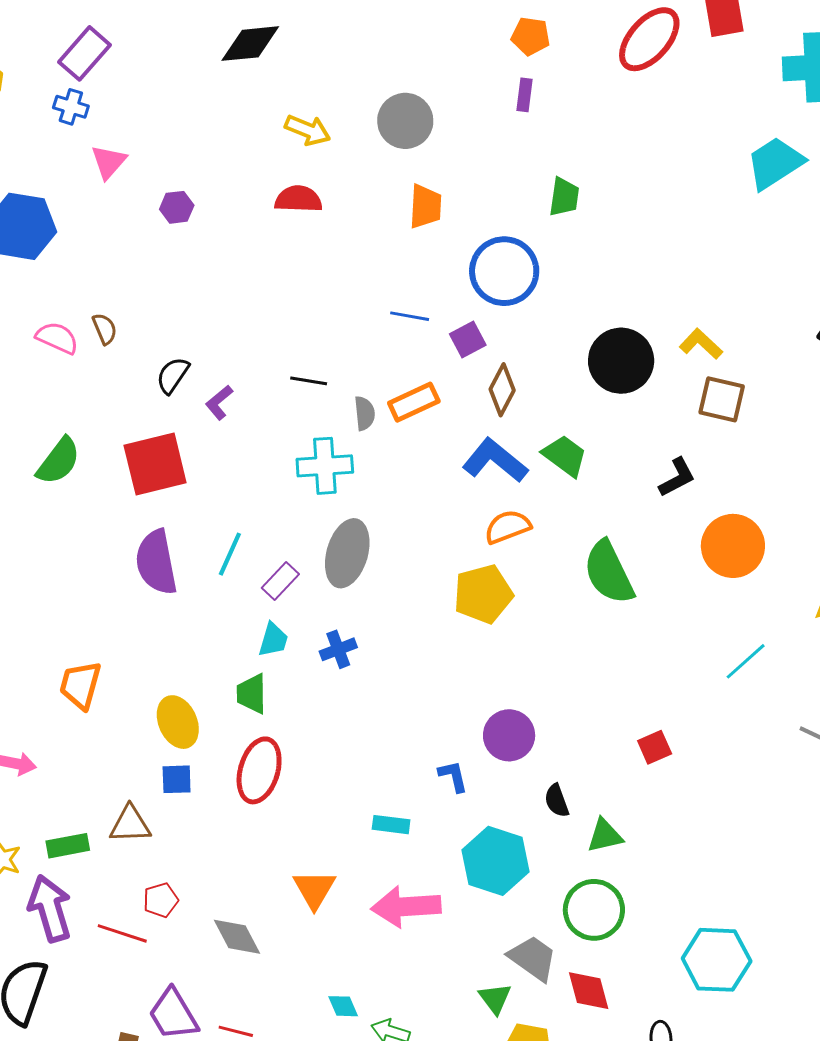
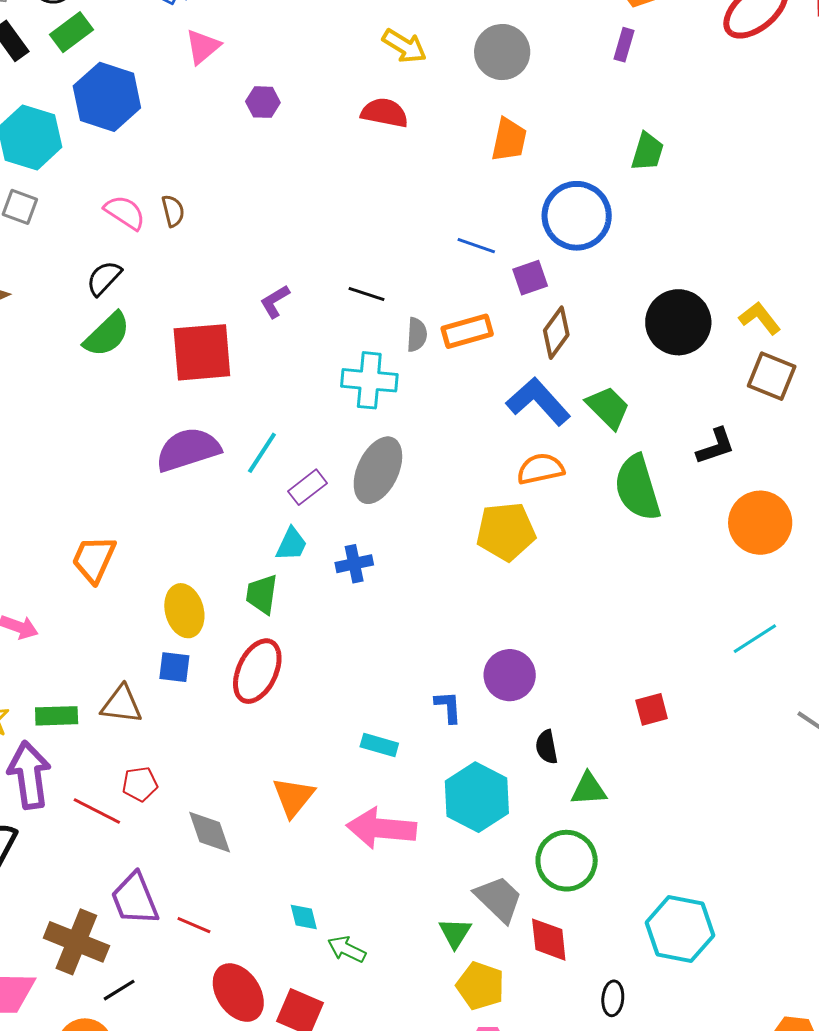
black semicircle: (173, 375) -> (104, 278), moved
purple semicircle: (156, 562) -> (188, 450), turned 74
green semicircle: (609, 572) -> (637, 488), moved

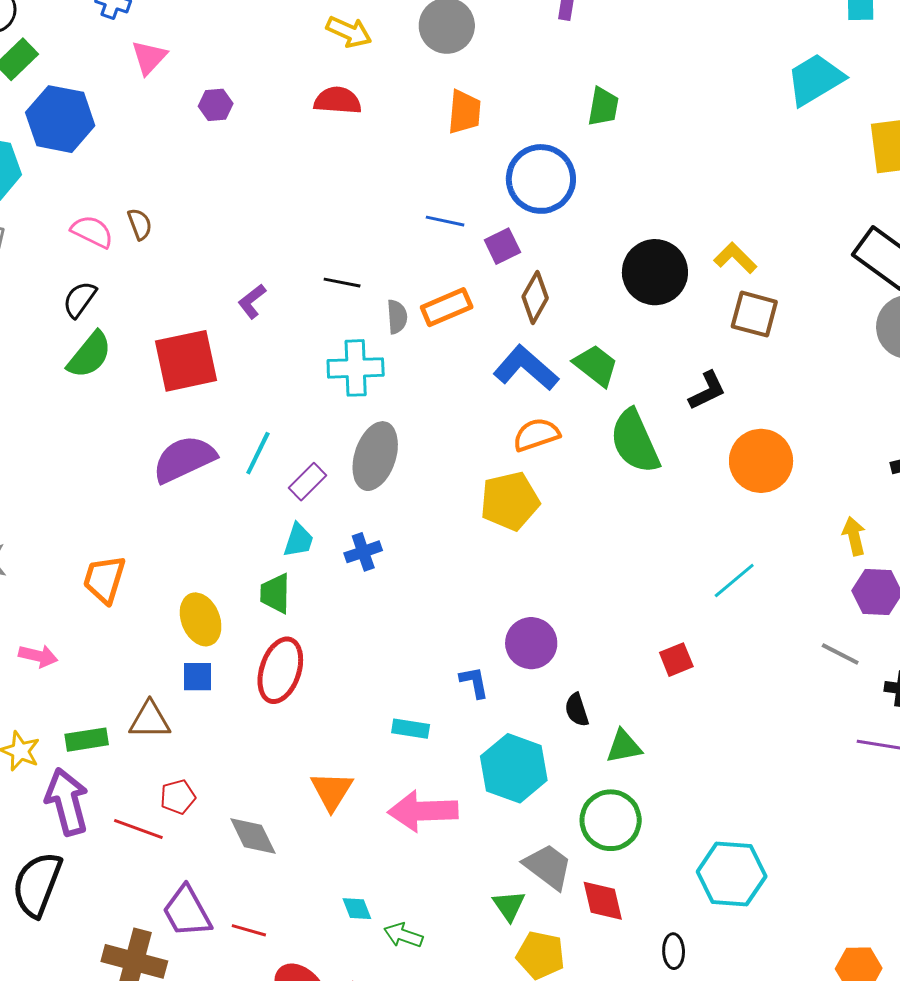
cyan line: (755, 639) -> (734, 580), moved

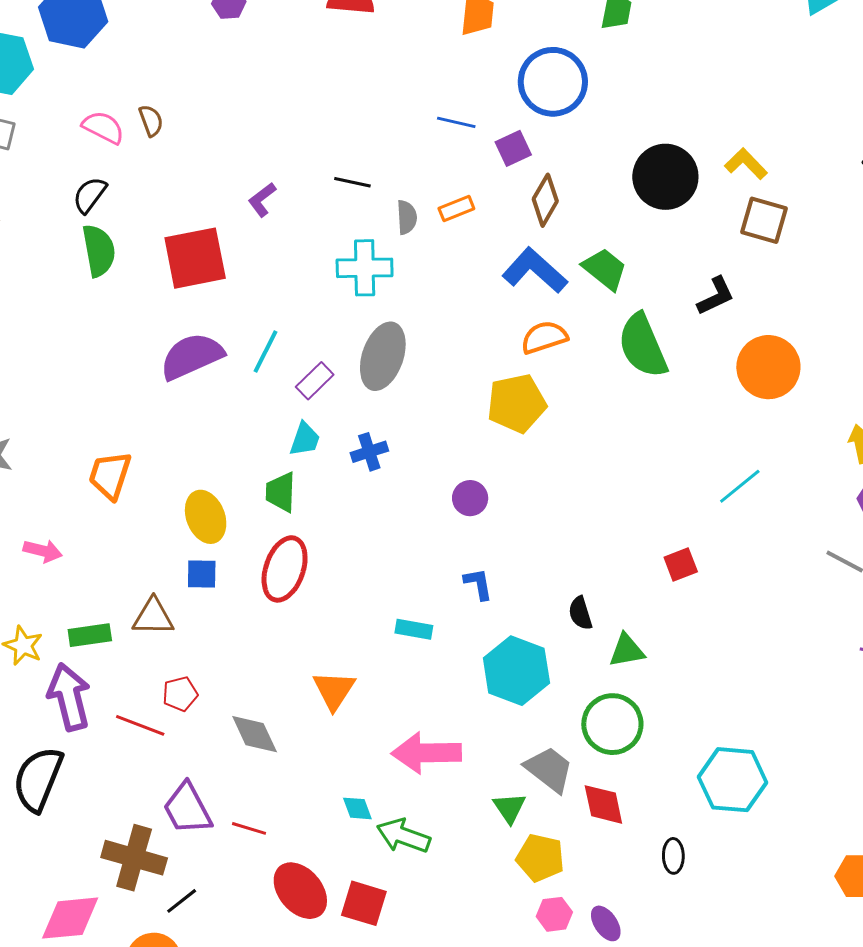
orange rectangle: (447, 307) -> (456, 208), size x0.7
green semicircle: (90, 355) -> (99, 251), turned -50
purple circle: (531, 643) -> (470, 498), moved, size x0.7
pink arrow: (423, 811) -> (426, 753), moved
green arrow: (403, 935) -> (403, 836), size x1.4

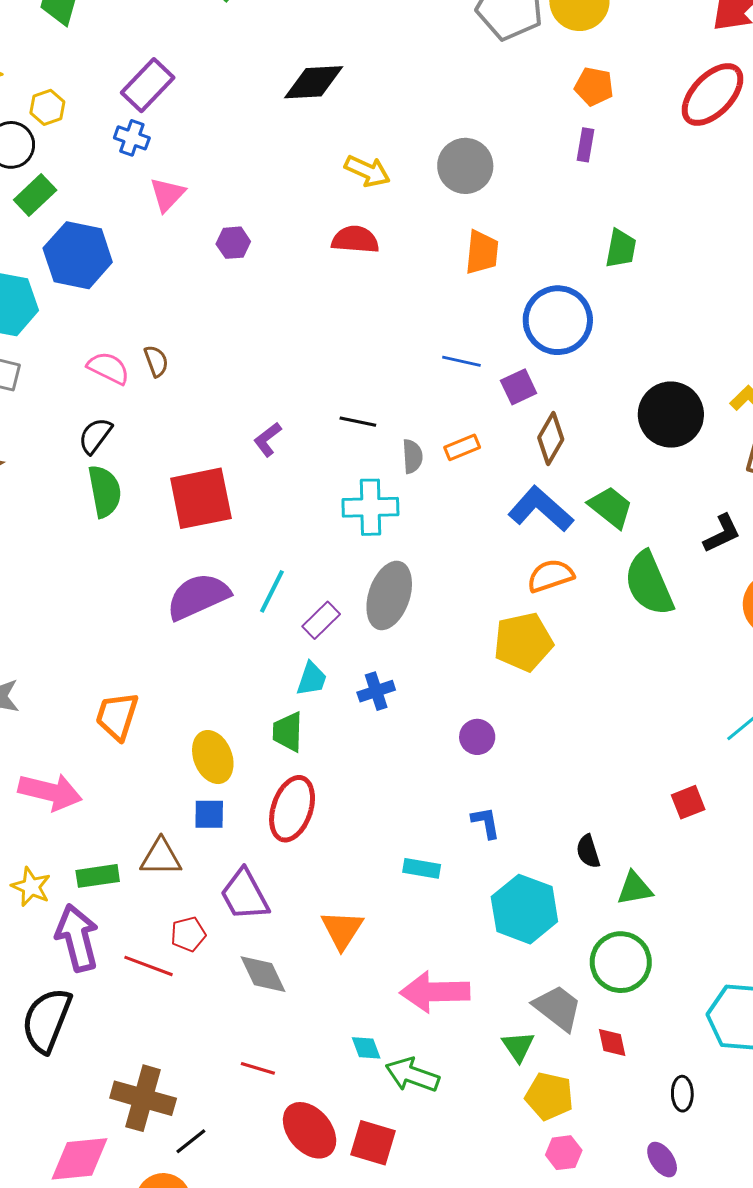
pink arrow: (43, 551) -> (50, 792), size x1.6
red diamond: (603, 804) -> (612, 1043), size x0.7
purple trapezoid: (187, 809) -> (245, 895), moved
purple ellipse: (606, 923) -> (662, 1160), moved

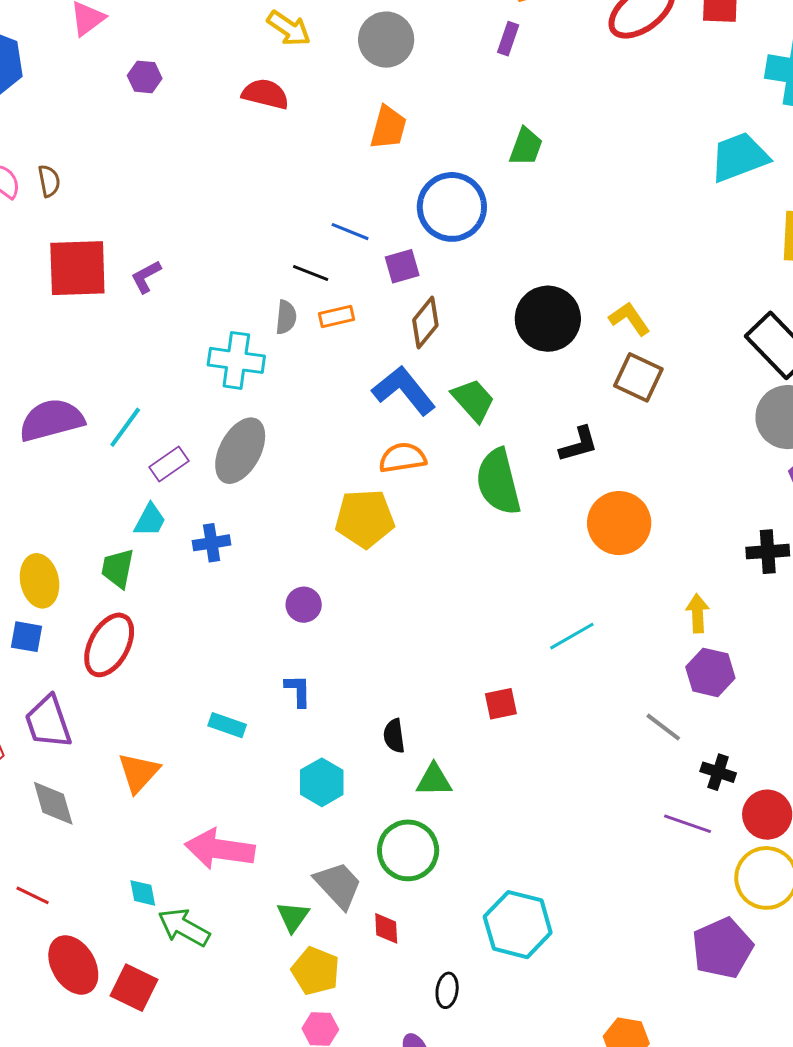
black line: (358, 422) -> (311, 273), moved
red square: (201, 498) -> (77, 268), moved
cyan hexagon: (524, 909) -> (322, 782), size x0.7

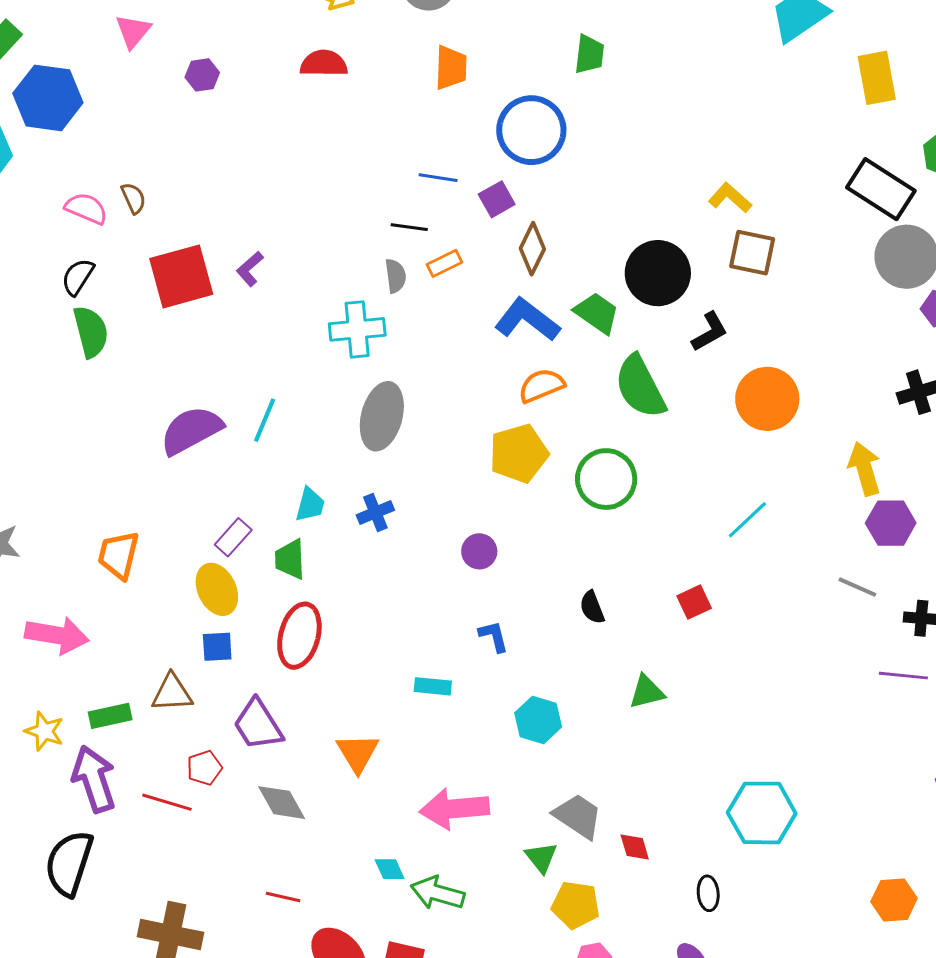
black circle: (548, 319) -> (658, 273), moved
purple rectangle: (169, 464) -> (233, 537), moved
yellow arrow: (698, 613) -> (865, 469), size x1.4
black semicircle: (394, 736) -> (592, 607), moved
green circle: (408, 850) -> (606, 479), moved

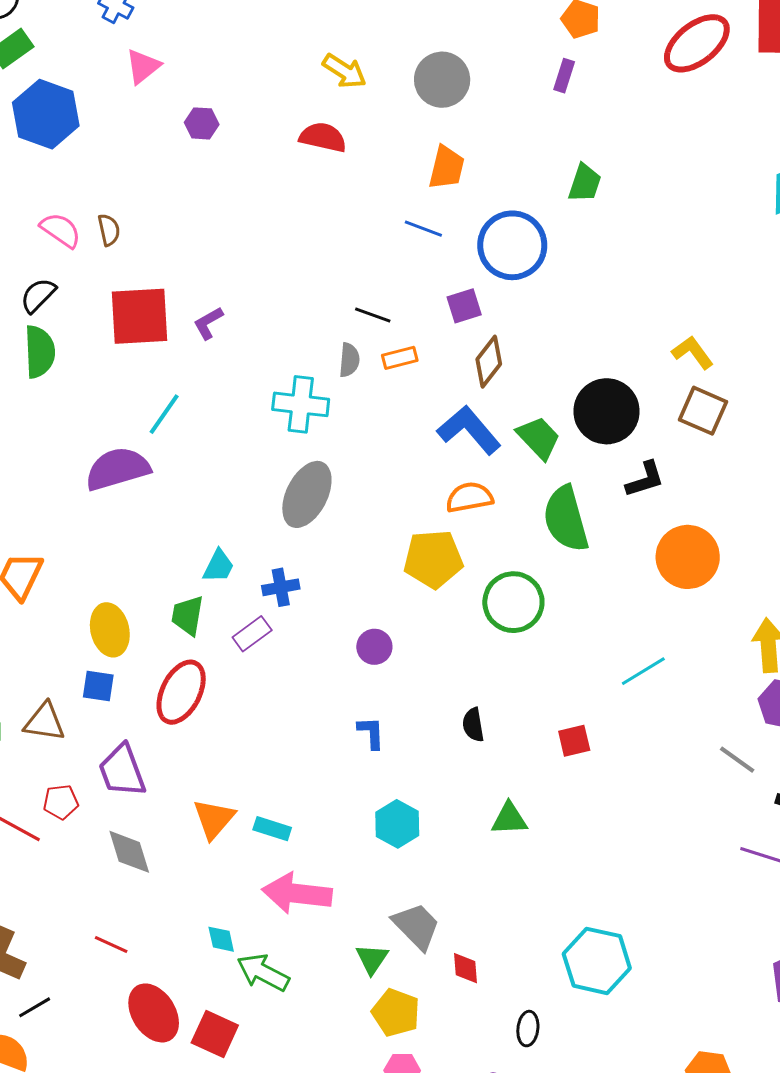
blue line: (438, 178) -> (423, 229), moved
cyan line: (265, 420) -> (164, 414), moved
purple rectangle: (233, 537) -> (252, 634), moved
cyan rectangle: (433, 686) -> (272, 829), moved

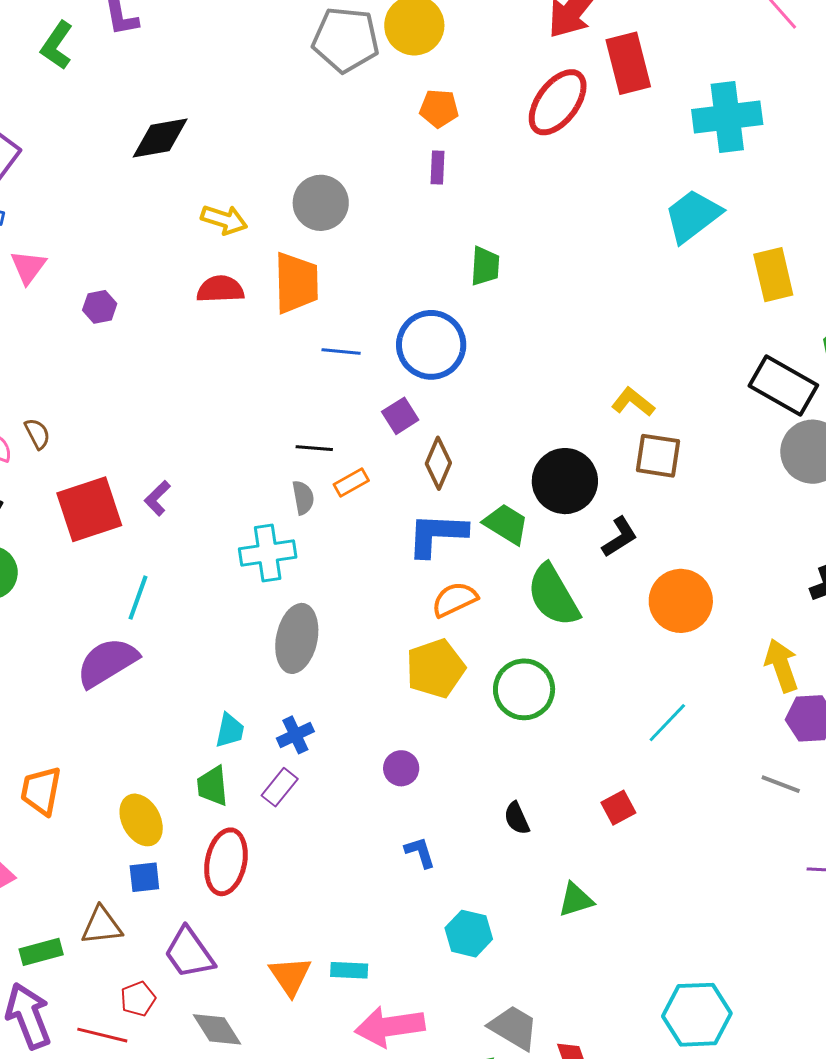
orange trapezoid: (447, 168) -> (296, 283), moved, size x1.4
blue L-shape: (469, 430) -> (437, 534), turned -32

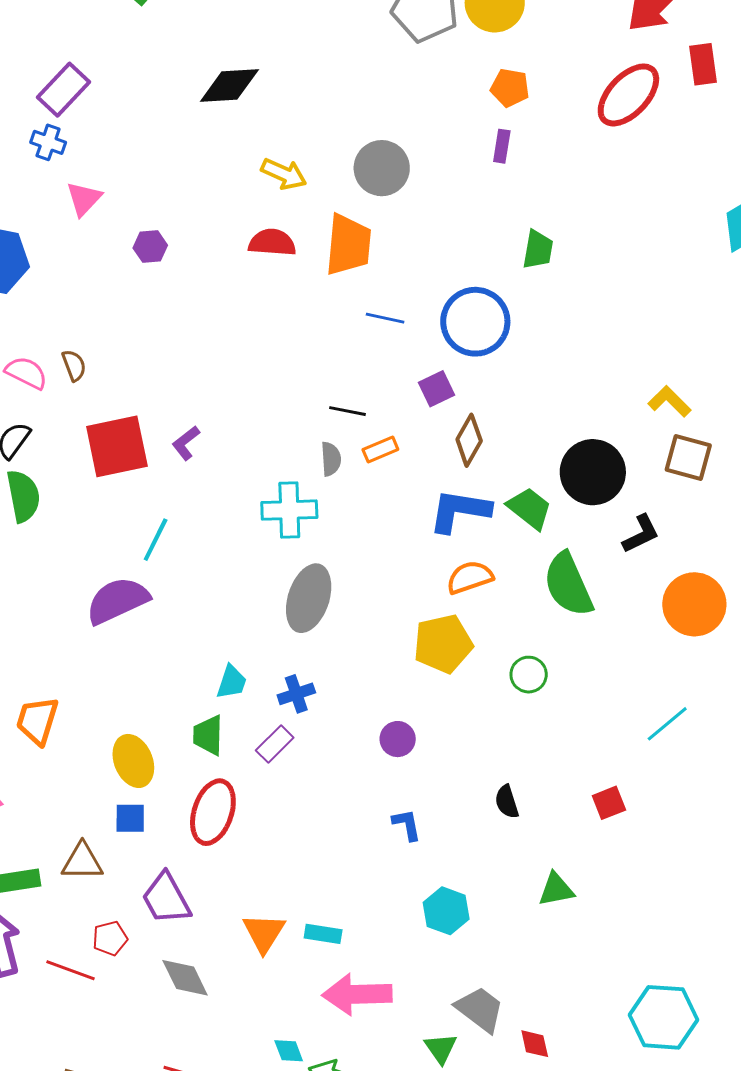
red rectangle: (628, 63) -> (703, 64), size x0.7
green circle: (524, 689) -> (529, 675), size x0.6

